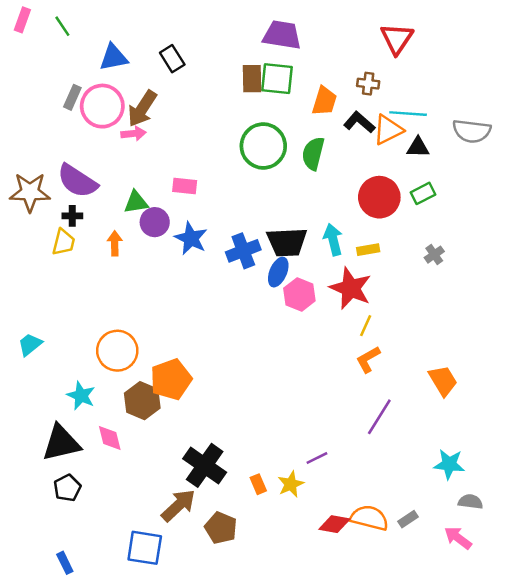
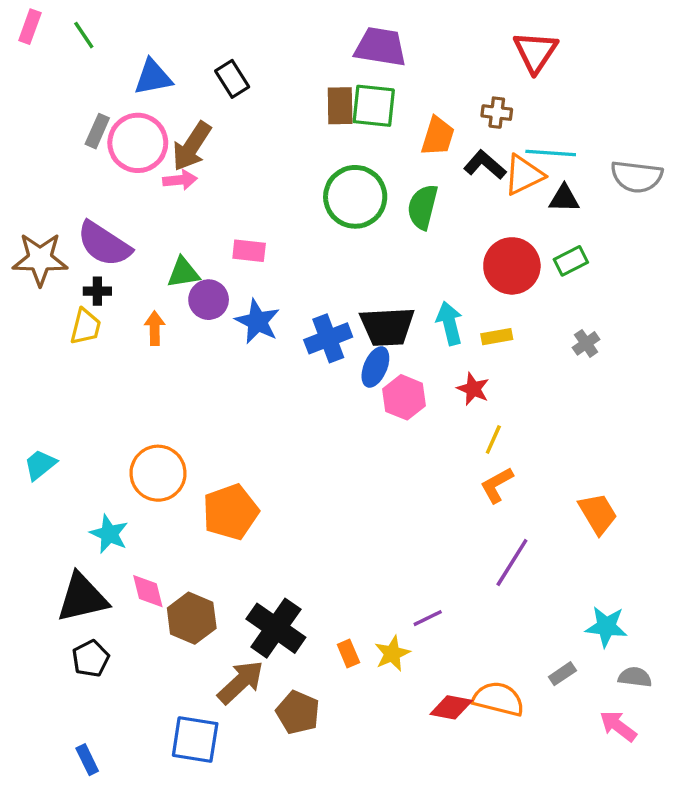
red star: (351, 288) -> (473, 389), size x0.6
brown hexagon: (142, 401) -> (192, 618), moved
gray rectangle: (408, 519) -> (562, 674), moved

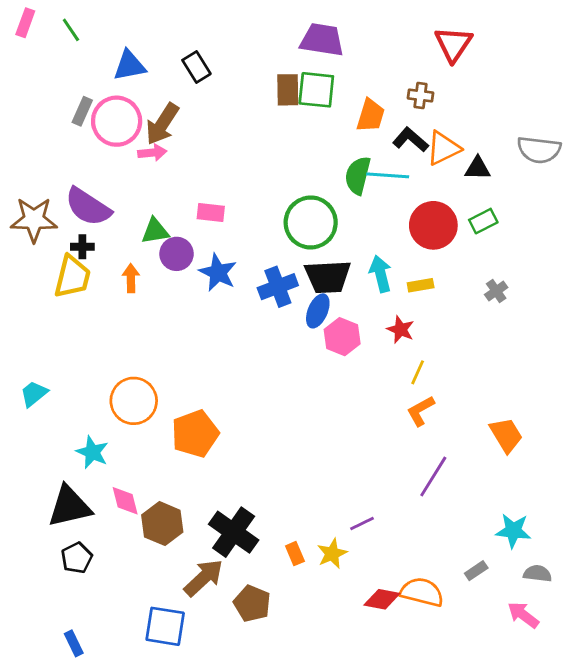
cyan line: (551, 153) -> (388, 175), moved
green circle: (355, 197) -> (311, 222), moved
yellow trapezoid: (86, 327) -> (72, 277), size x1.4

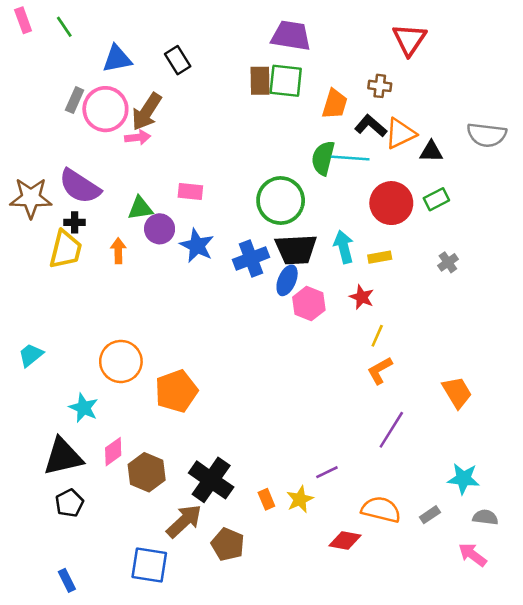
pink rectangle: (25, 23) -> (23, 20), turned -40
pink diamond: (125, 501) -> (113, 452), turned 68
orange semicircle: (422, 592) -> (381, 510), moved

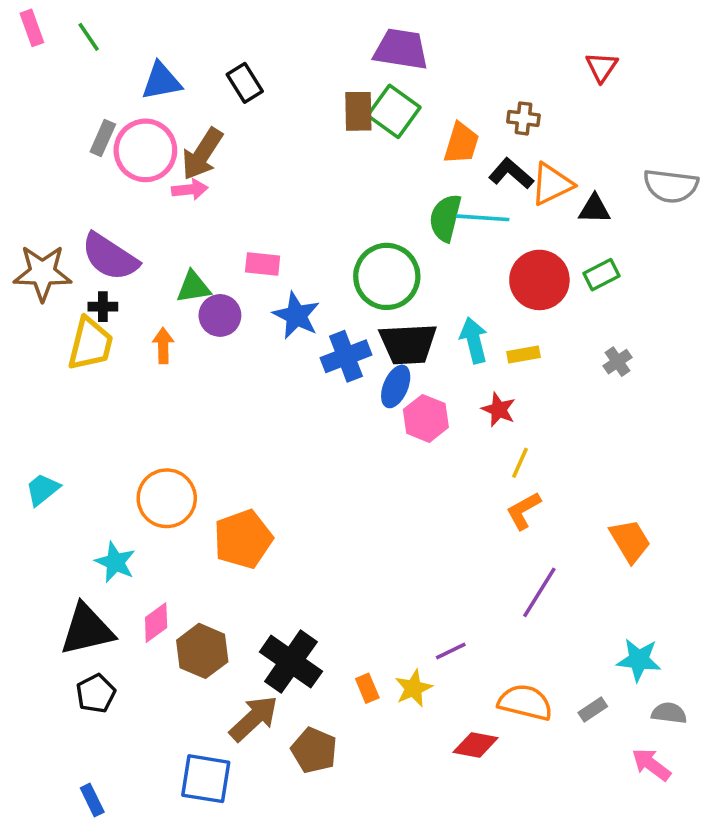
red triangle: (409, 40) -> (602, 67), moved, size x0.7
green square: (286, 81) -> (394, 111), turned 30
blue star: (197, 246) -> (296, 315), moved

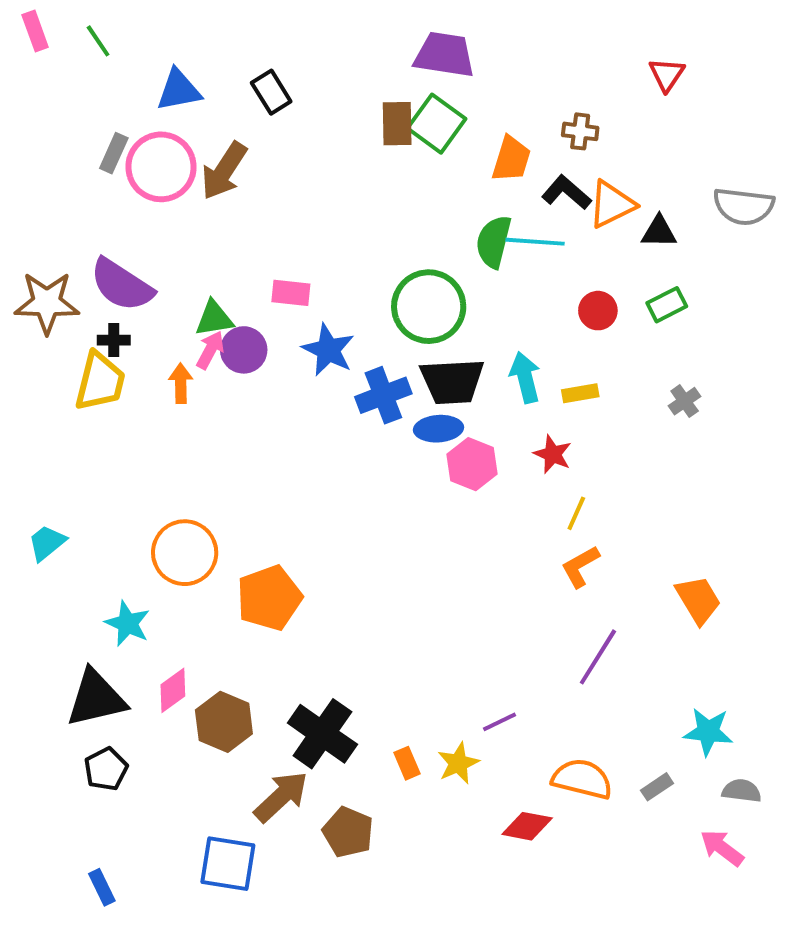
pink arrow: (190, 189) -> (210, 350), moved, turned -56
red circle: (539, 280) -> (598, 311), size x0.6
blue ellipse: (396, 386) -> (439, 429), turned 63

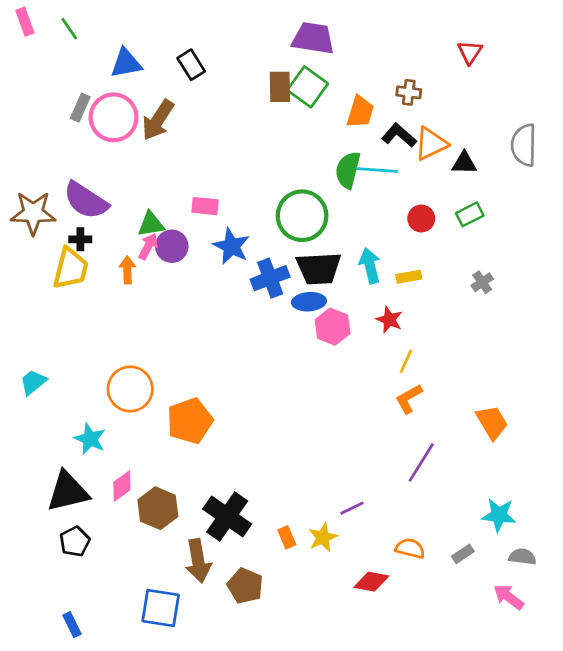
gray semicircle: (744, 206) -> (524, 145), turned 84
orange semicircle: (582, 779) -> (410, 548), size x0.7
brown arrow: (281, 797) -> (198, 561), turned 123

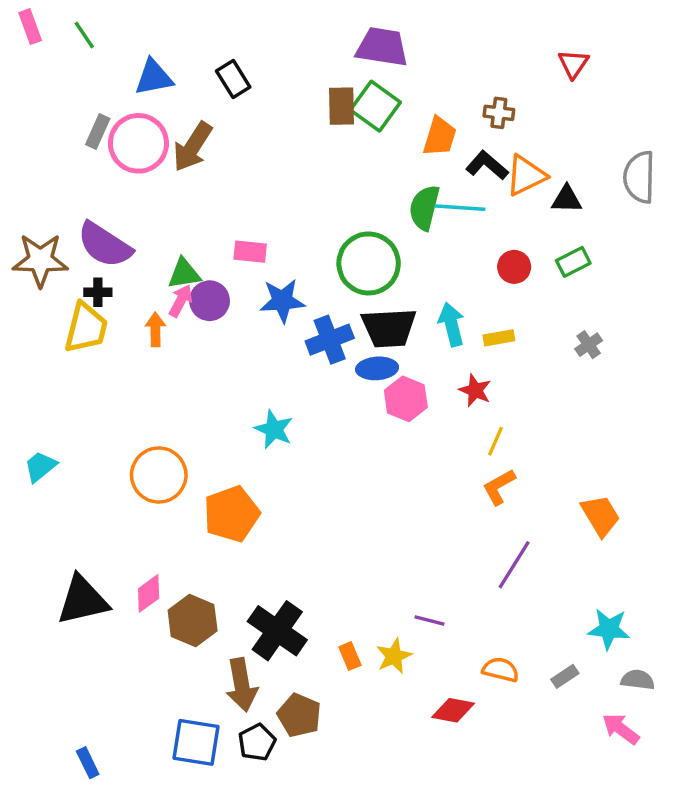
blue star: (231, 246) -> (282, 301), turned -30
cyan star: (90, 439) -> (274, 429), moved
purple line: (352, 508) -> (429, 621), turned 40
black pentagon: (75, 541) -> (257, 742), moved

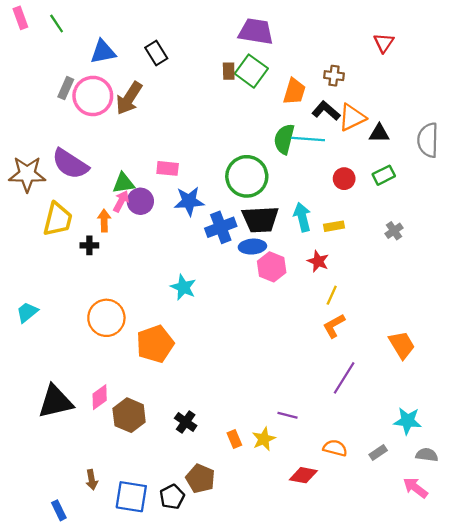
brown rectangle: (342, 106) -> (229, 71), size x0.7
gray semicircle: (639, 177) -> (428, 140), moved
black cross: (98, 292) -> (89, 245), moved
black cross: (277, 631) -> (186, 422), size x0.6
brown arrow: (242, 685) -> (92, 480), moved, size x0.6

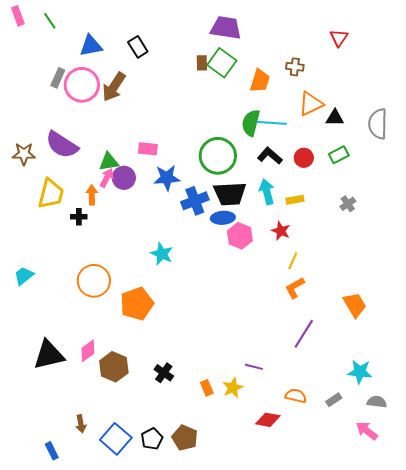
black L-shape: (326, 111) -> (270, 156), moved
brown star: (27, 174) -> (24, 154), size x0.7
brown pentagon: (200, 479) -> (185, 438), moved
blue square: (131, 497) -> (116, 439), turned 32

